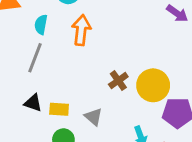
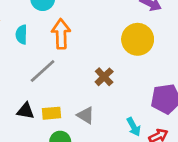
gray line: (35, 58) -> (43, 71), moved, turned 36
yellow circle: (153, 85) -> (138, 39), moved

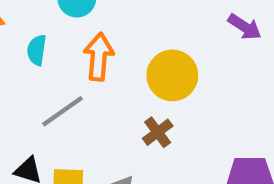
yellow circle: (138, 39) -> (172, 75), moved

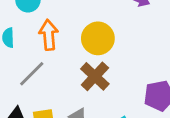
brown cross: (158, 132) -> (95, 76), size x1.5

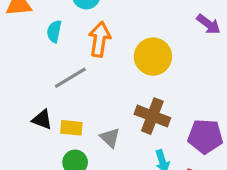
brown cross: (95, 76) -> (152, 116), moved, turned -36

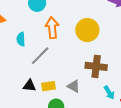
cyan semicircle: (54, 31) -> (21, 39), moved

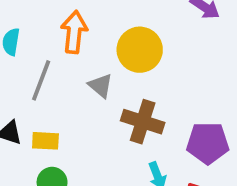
gray line: (40, 56) -> (41, 80), turned -35
gray triangle: (74, 86) -> (101, 86), moved

